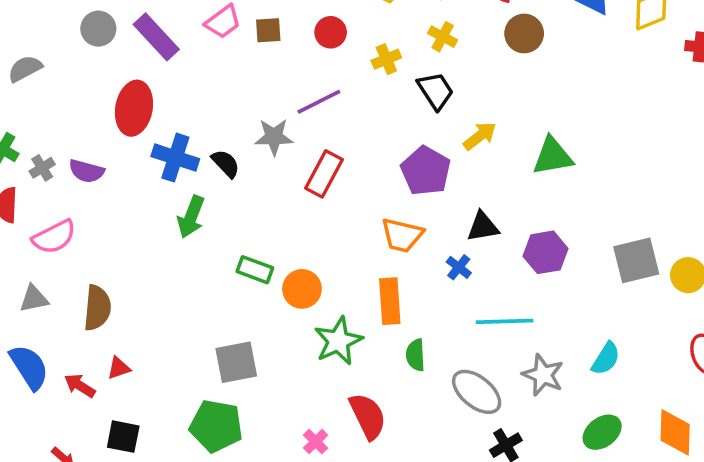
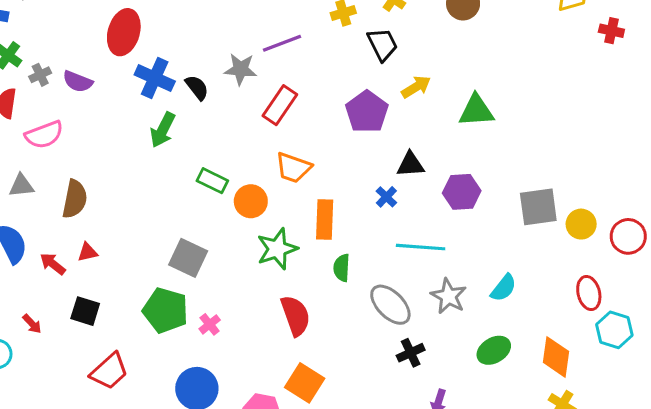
orange trapezoid: (402, 235) -> (293, 168), moved
gray square: (236, 362) -> (188, 258), turned 30
pink cross: (316, 442) -> (210, 324), moved

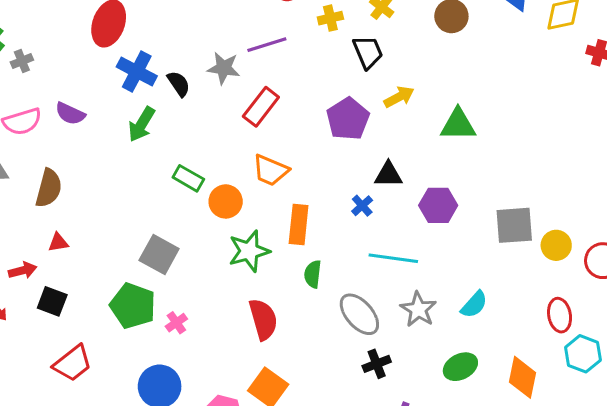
purple semicircle: (78, 82) -> (70, 114), moved
red arrow: (53, 264) -> (23, 270), moved, turned 124

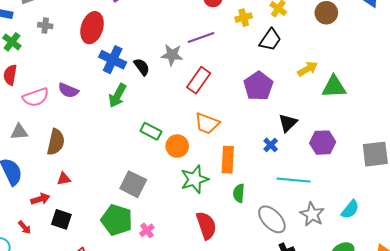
black trapezoid: (368, 52) -> (270, 40), turned 60
gray cross: (22, 61) -> (45, 26), moved, turned 32
yellow arrow: (399, 97) -> (308, 69), moved
black triangle: (388, 175) -> (288, 123), turned -42

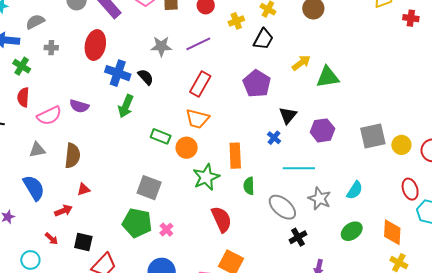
gray star: (172, 55) -> (161, 46), moved
orange trapezoid: (207, 123) -> (197, 119), moved
black square: (61, 219) -> (83, 242), moved

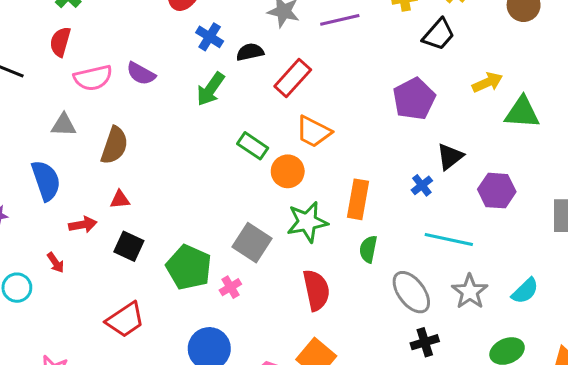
blue cross: (118, 73) -> (210, 37), size x0.7
black semicircle: (146, 77) -> (250, 52), turned -72
red rectangle: (200, 84) -> (293, 78), moved
gray square: (149, 188) -> (252, 243), moved
black square: (83, 242) -> (129, 246), moved

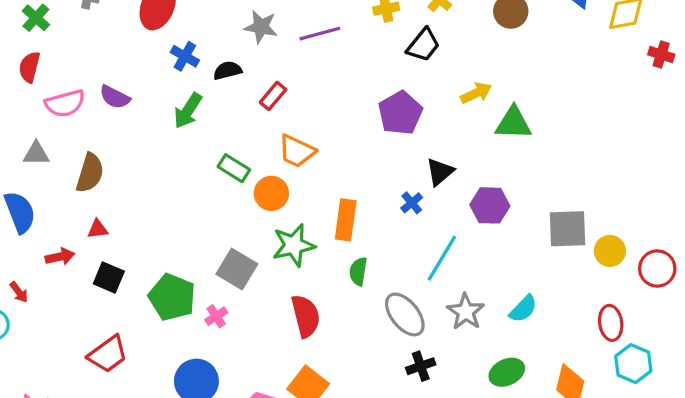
red rectangle: (293, 78) -> (273, 96), size x0.7
cyan line: (449, 239) -> (442, 258), turned -69
red arrow: (56, 263) -> (19, 292), moved

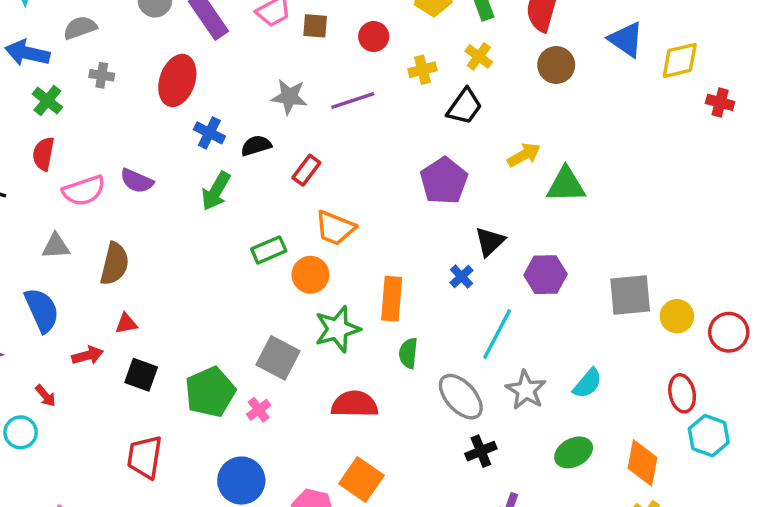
green rectangle: (234, 168) -> (269, 250), turned -52
green pentagon: (172, 297) -> (210, 392), turned 30
red semicircle: (306, 316) -> (355, 404), turned -72
red trapezoid: (108, 354) -> (145, 457), turned 138

